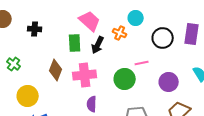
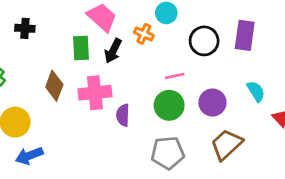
green circle: (125, 79) -> (169, 105), moved
purple semicircle: (92, 104) -> (123, 115), moved

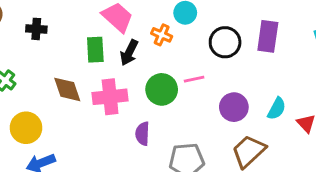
brown diamond: (54, 86) -> (67, 89), turned -40
cyan semicircle: (256, 91) -> (277, 109), moved, turned 60
green circle: (169, 105) -> (162, 89), moved
purple semicircle: (123, 115) -> (142, 134), moved

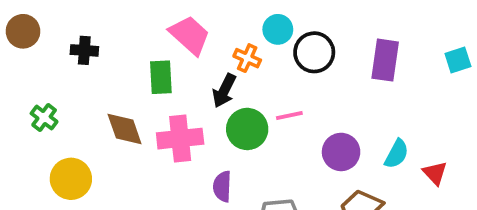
black circle: (225, 42) -> (314, 52), moved
black arrow: (129, 53) -> (224, 91), moved

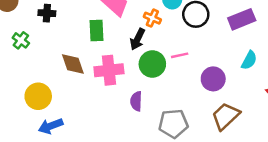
purple rectangle: (385, 60) -> (242, 19), turned 60
green cross: (44, 117) -> (21, 40), moved
cyan semicircle: (397, 154) -> (249, 60), moved

